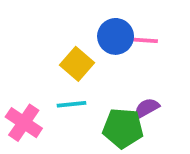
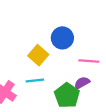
pink line: (141, 40) -> (89, 61), moved
green pentagon: (123, 128) -> (67, 95), turned 30

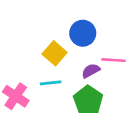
purple semicircle: (82, 83) -> (91, 71), moved

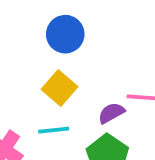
blue circle: (83, 33) -> (65, 34), moved

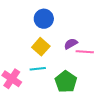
purple semicircle: (111, 113) -> (71, 44), moved

